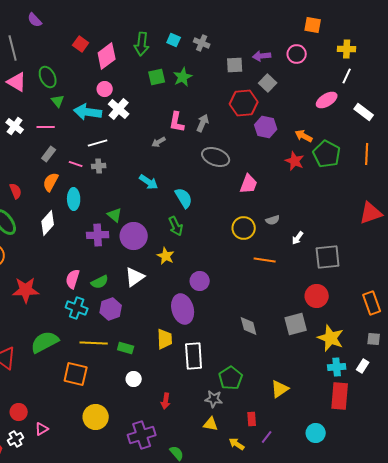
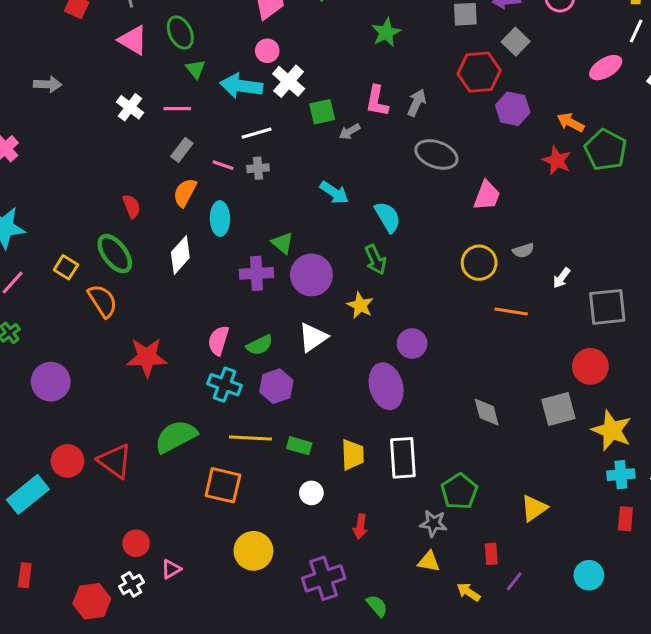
green square: (157, 77) -> (322, 112), moved
yellow trapezoid: (165, 339) -> (353, 455), moved
red rectangle: (340, 396) -> (625, 519), size x0.6

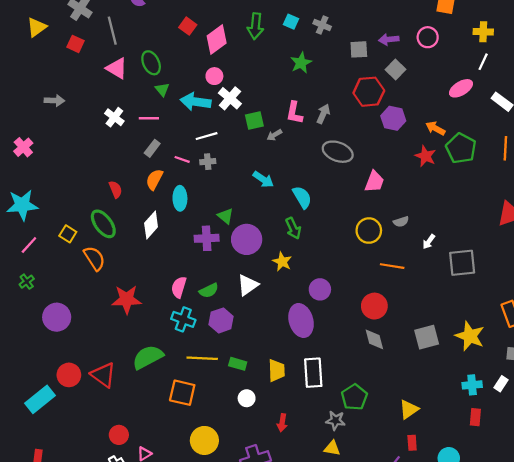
red circle: (590, 366) -> (374, 306), moved
yellow star: (612, 430) -> (470, 336), moved
red rectangle: (491, 554) -> (412, 443), moved

